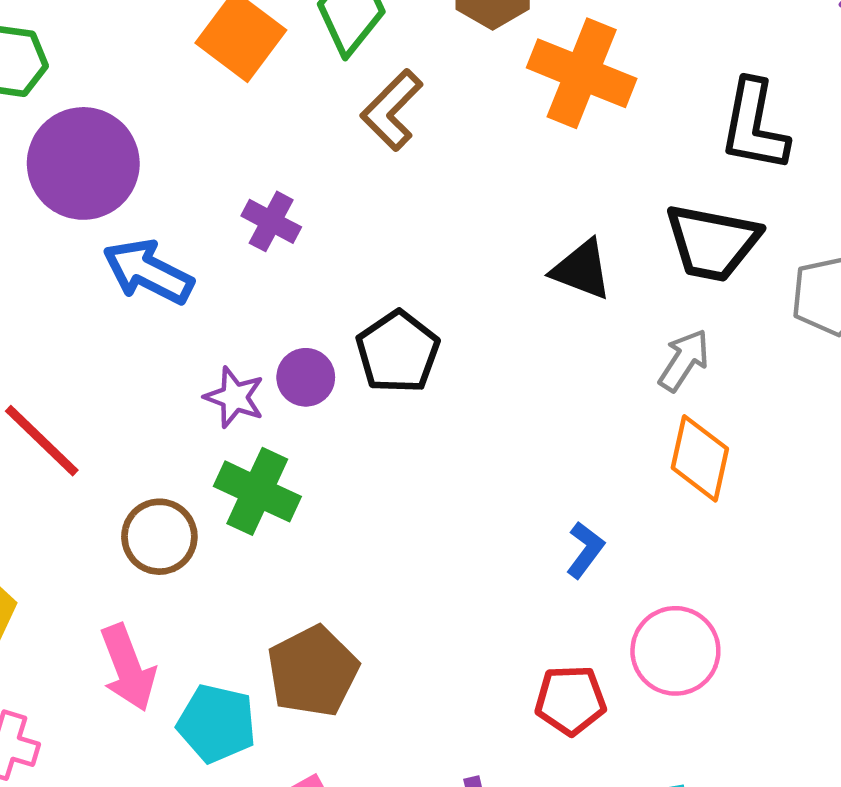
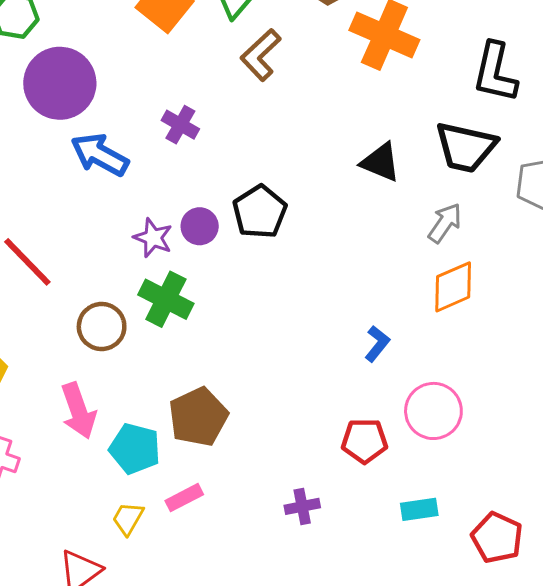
orange diamond: (700, 458) -> (453, 287), turned 52

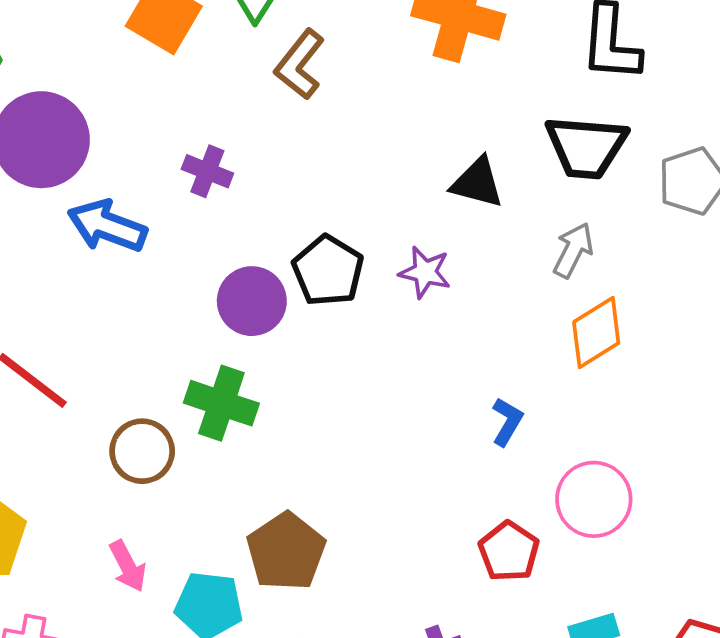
purple circle: (200, 226) -> (252, 301), size x1.4
purple star: (153, 238) -> (425, 272), moved
pink arrow: (79, 411) -> (128, 566), size x0.7
red pentagon: (364, 441) -> (509, 551), turned -30

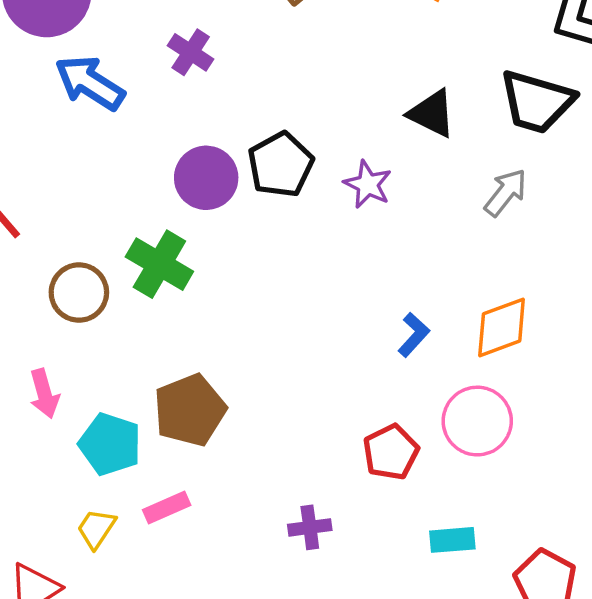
orange diamond: (596, 333) -> (502, 327), moved

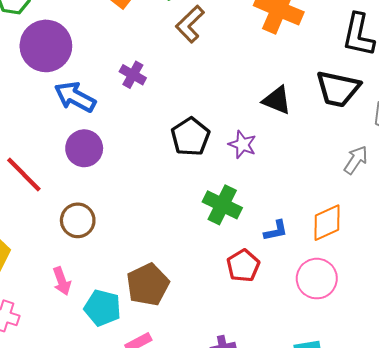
purple circle: (206, 178) -> (84, 148), moved
gray arrow: (506, 192) -> (356, 160), moved
green cross: (159, 264) -> (222, 205), moved
blue L-shape: (414, 335) -> (276, 231), turned 40
red pentagon: (391, 452) -> (243, 266), moved

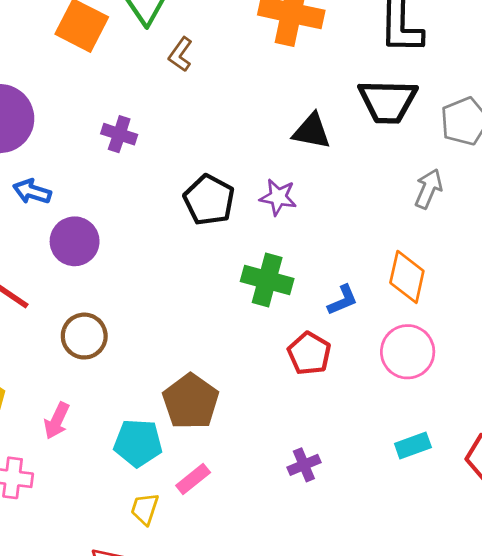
brown L-shape: (190, 24) -> (180, 54), size x0.7
blue arrow: (75, 97) -> (32, 192), moved, size x0.7
orange diamond: (327, 223) -> (407, 277), turned -42
pink arrow: (62, 281) -> (57, 421), moved, turned 56

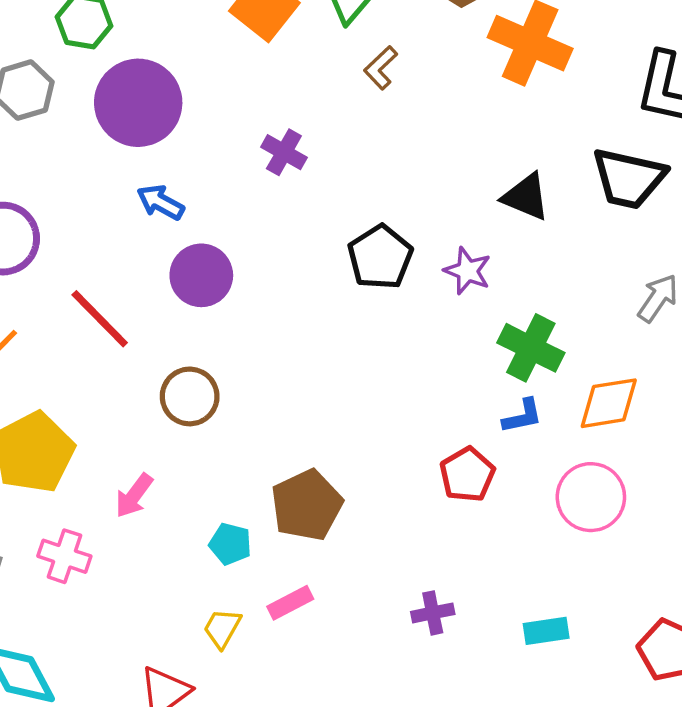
orange diamond: (407, 277) -> (609, 403), turned 57
green cross: (267, 280) -> (531, 348), moved
cyan pentagon: (138, 443) -> (230, 544), size x0.7
cyan rectangle: (413, 446) -> (546, 631), moved

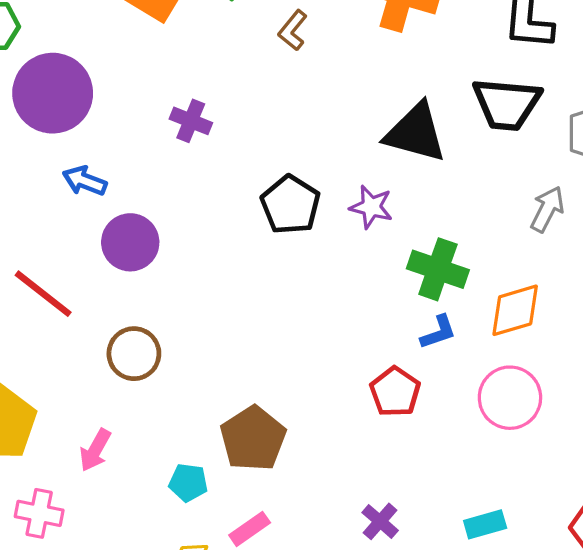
brown L-shape: (381, 68) -> (293, 30), moved
black triangle: (526, 197) -> (416, 133), size x1.4
purple cross: (433, 613) -> (380, 521), turned -30

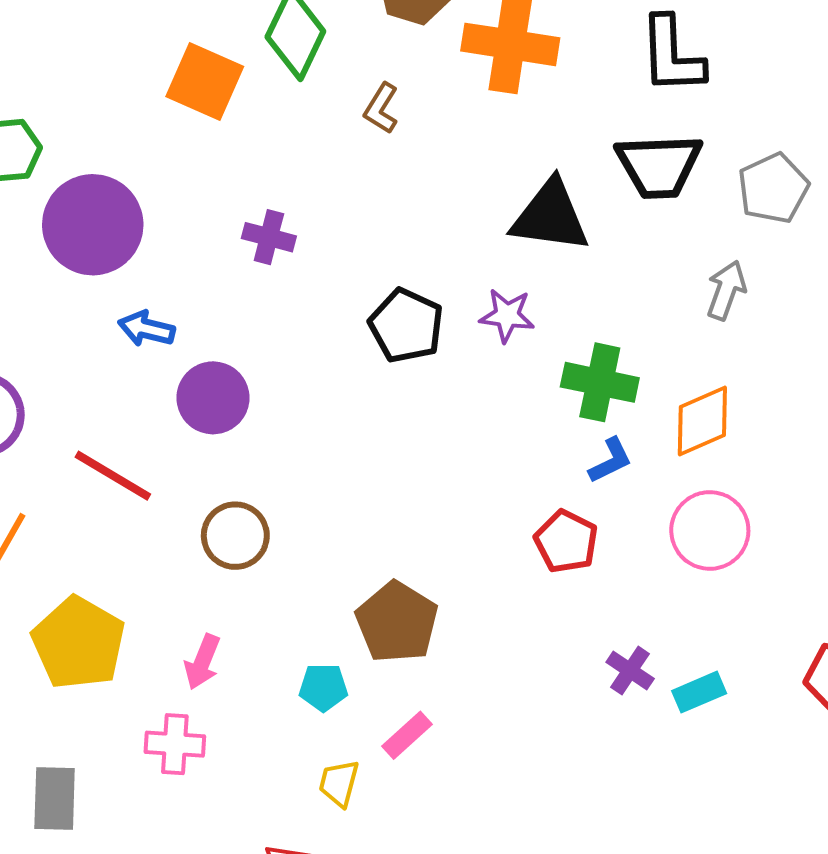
pink cross: (39, 513) -> (175, 744), moved
purple cross: (380, 521) -> (630, 670), moved

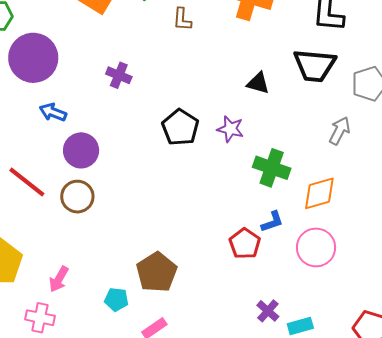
brown L-shape: (381, 108) -> (182, 19), turned -35
black triangle: (550, 216) -> (258, 83), size x0.6
blue L-shape: (610, 461) -> (272, 222), moved
brown circle: (235, 536) -> (77, 197), moved

